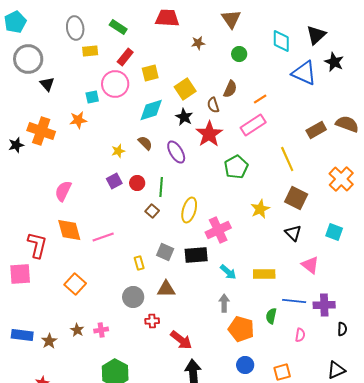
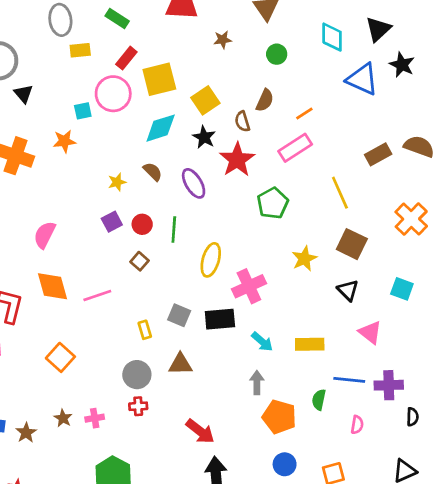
yellow square: (150, 73) -> (159, 79), size x1.5
brown square: (152, 211) -> (140, 261), moved
red cross: (152, 321) -> (138, 406), moved

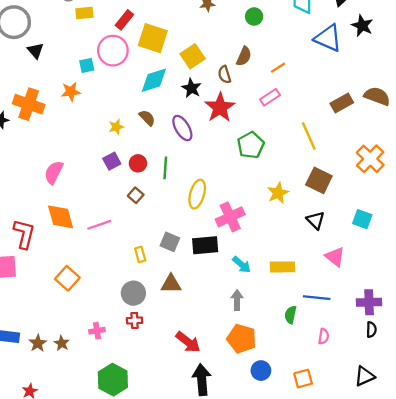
yellow square: (159, 79) -> (153, 38), turned 32
pink rectangle: (295, 148) -> (270, 97), size x0.7
purple cross: (389, 385) -> (369, 302), moved
orange pentagon: (279, 417) -> (242, 339), moved
brown star: (63, 418) -> (62, 343), moved

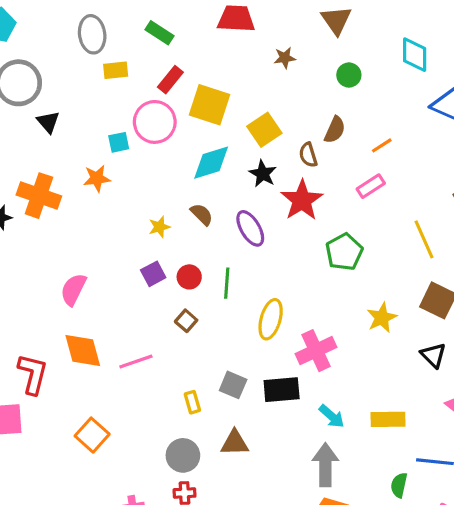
gray arrow: (237, 300) -> (325, 465), size x1.5

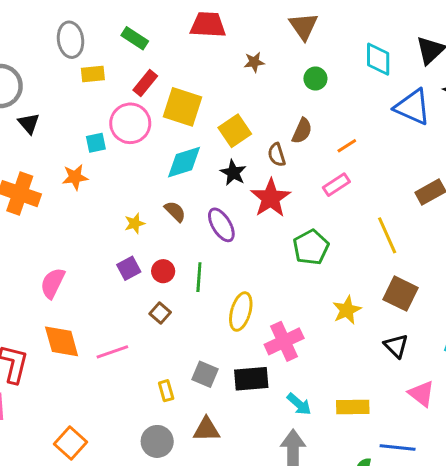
orange square: (92, 435) -> (71, 443), moved

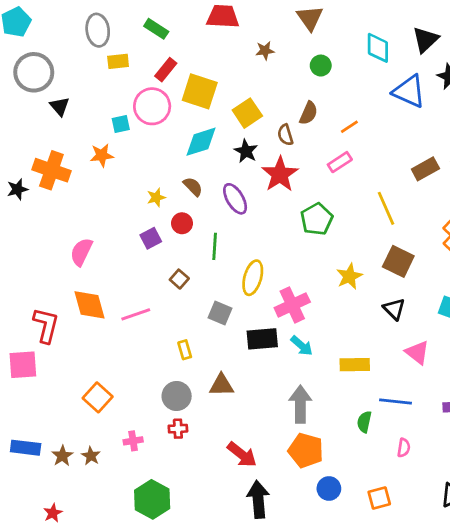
red circle: (163, 271) -> (182, 223), moved
gray square: (205, 374) -> (220, 313), moved
cyan arrow: (299, 404) -> (302, 346), moved

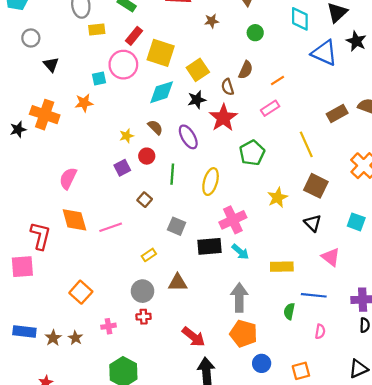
gray circle: (34, 72) -> (31, 38), size x0.6
black star: (246, 151) -> (197, 100), turned 30
yellow ellipse: (253, 278) -> (211, 182), moved
yellow rectangle: (185, 350) -> (149, 255), turned 72

